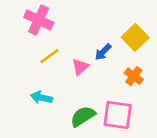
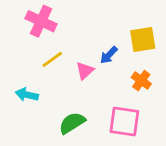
yellow square: (135, 37) -> (143, 40), turned 35
cyan arrow: (41, 98) -> (27, 95), moved
green semicircle: (83, 116) -> (72, 123), moved

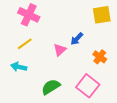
yellow square: (143, 40) -> (102, 15), moved
yellow line: (52, 59) -> (25, 44), moved
pink square: (124, 122) -> (88, 86), turned 30

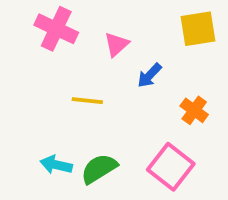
yellow line: (25, 44) -> (87, 101), moved, turned 42
pink triangle: (60, 50) -> (116, 44), moved
cyan arrow: (19, 67) -> (56, 165), moved

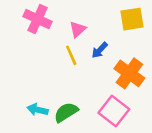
yellow line: (87, 101) -> (71, 55), moved, turned 60
orange cross: (194, 110) -> (129, 73), size x1.6

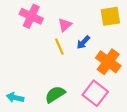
cyan arrow: (38, 110) -> (15, 98), moved

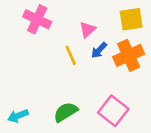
pink triangle: (65, 25) -> (87, 30), moved
orange cross: (108, 62) -> (129, 55), moved, turned 30
cyan arrow: (15, 98) -> (18, 116), turned -35

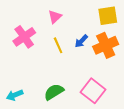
pink cross: (37, 19) -> (24, 37), moved, turned 30
pink triangle: (87, 30) -> (55, 17), moved

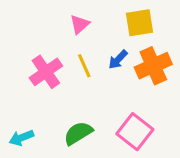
yellow square: (108, 16) -> (139, 23), moved
pink cross: (24, 37) -> (46, 72), moved

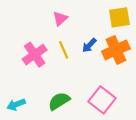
yellow square: (139, 23) -> (119, 17), moved

